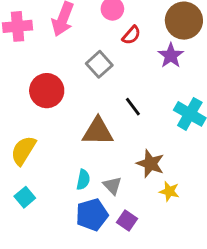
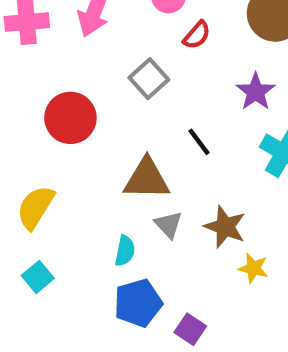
purple star: (171, 56) -> (256, 92), moved
gray triangle: (112, 185) -> (168, 225), moved
purple square: (127, 221) -> (190, 329), moved

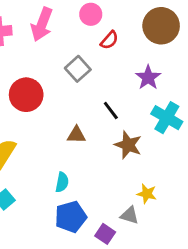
brown triangle: (147, 179) -> (76, 135), size x0.6
gray triangle: (168, 225) -> (130, 215), moved, turned -30
brown star: (225, 227) -> (128, 145), moved

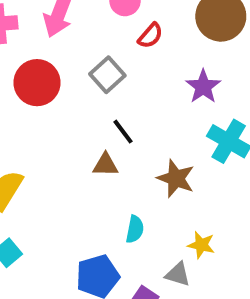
red circle: (26, 95) -> (37, 83), moved
black line: (111, 110) -> (123, 132), moved
cyan semicircle: (62, 182) -> (135, 229), moved

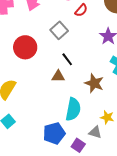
red circle: (37, 83) -> (25, 47), moved
cyan semicircle: (135, 229) -> (73, 109), size x1.6

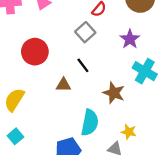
gray square: (59, 30) -> (85, 32), moved
brown triangle: (58, 76) -> (63, 85), moved

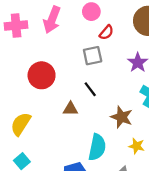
gray square: (85, 32) -> (93, 56), turned 30
yellow star: (129, 132) -> (137, 146), moved

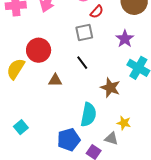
brown triangle: (71, 109) -> (55, 80), moved
yellow semicircle: (21, 124) -> (16, 69), moved
yellow star: (137, 146) -> (124, 123), moved

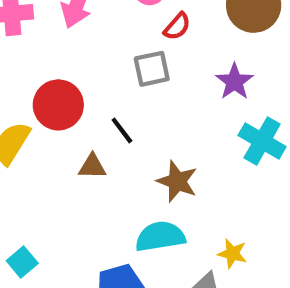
black line: (82, 63) -> (122, 130), moved
brown star: (110, 88) -> (177, 181), moved
cyan semicircle: (88, 115) -> (160, 237), turned -110

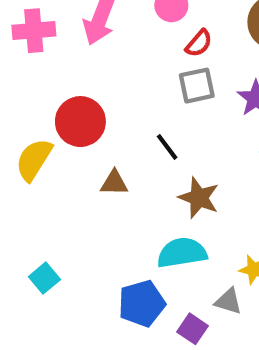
gray square: (152, 69) -> (197, 86), moved
black line: (122, 130) -> (167, 147), moved

